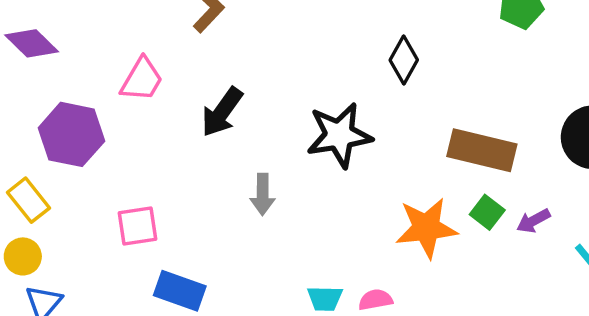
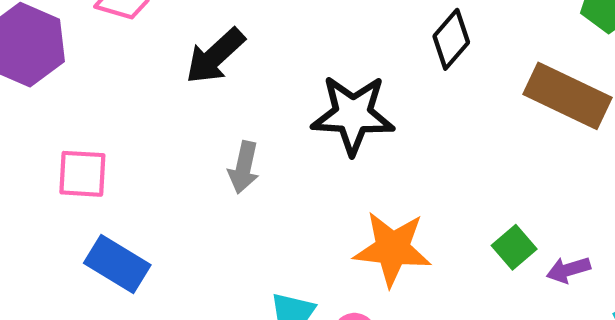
brown rectangle: (482, 150) -> (567, 96), moved
orange star: (426, 228) -> (392, 249), moved

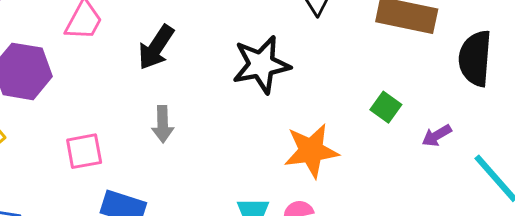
gray arrow: (244, 167) -> (163, 124), moved
green square: (514, 247) -> (386, 107), moved

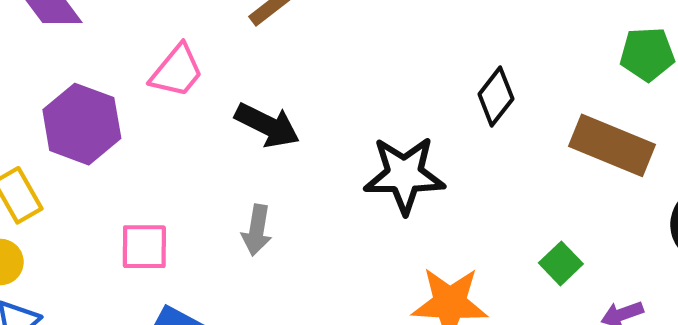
black arrow: (156, 47) -> (267, 125), turned -108

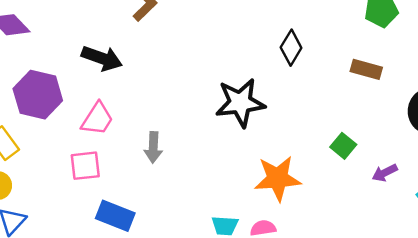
pink trapezoid: (177, 71) -> (97, 119), moved
black arrow: (267, 125) -> (102, 58), moved
brown rectangle: (612, 145) -> (366, 69), size x0.6

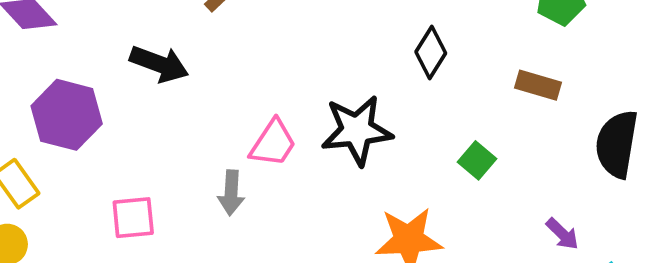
pink trapezoid: (97, 119) -> (273, 143), moved
green square: (343, 146) -> (477, 160), moved
purple arrow: (385, 173) -> (562, 234), turned -110

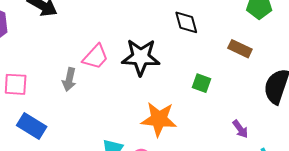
black diamond: (431, 52) -> (186, 22), turned -56
green square: (477, 160) -> (202, 83), turned -30

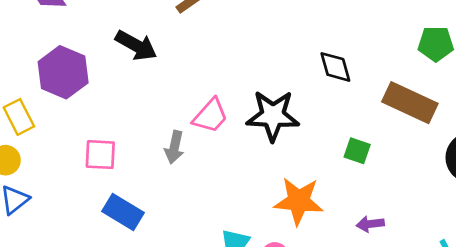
brown rectangle: (240, 49) -> (410, 103), size x1.6
purple arrow: (240, 129) -> (370, 224), moved, turned 120

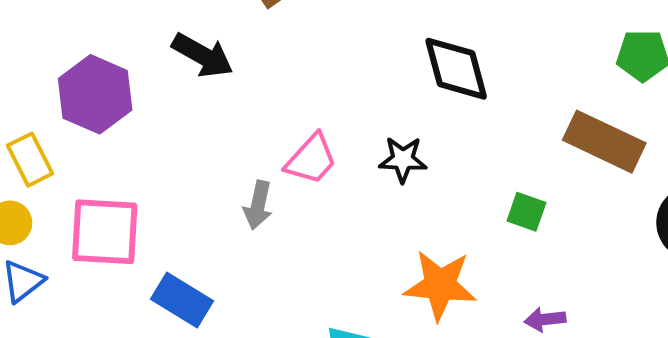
black diamond: (335, 67) -> (456, 69), moved, size x1.4
black star: (273, 116) -> (403, 160), size x0.6
pink square: (100, 155) -> (105, 232), moved, size x1.5

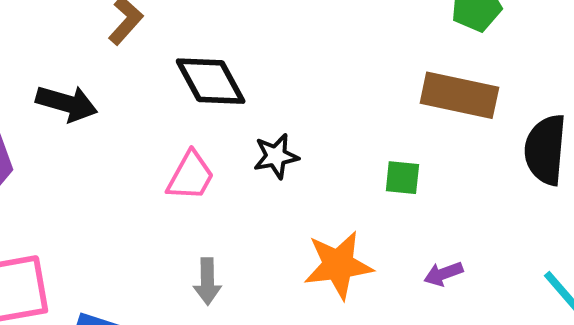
black diamond: (456, 69) -> (211, 81), moved
gray arrow: (258, 205) -> (207, 281), moved

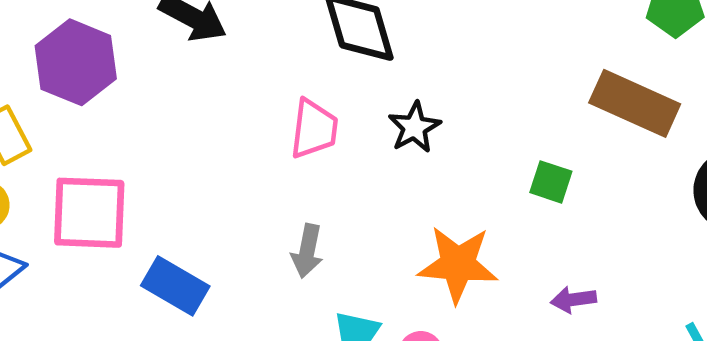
black star: (276, 156) -> (414, 127), turned -30
pink trapezoid: (191, 176) -> (314, 129), turned -34

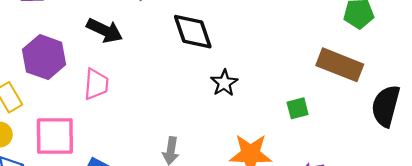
pink trapezoid: (314, 129) -> (96, 84), moved
green square: (551, 182) -> (298, 108), turned -30

